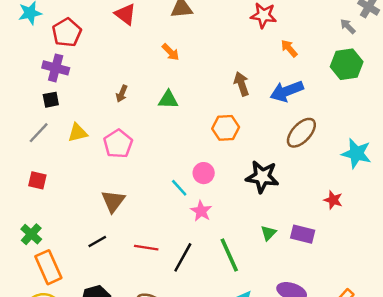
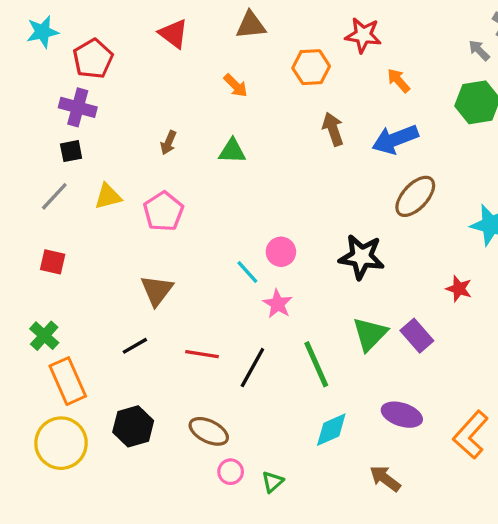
orange hexagon: (226, 128) -> (311, 67), moved
green triangle: (268, 233) -> (370, 334), size x1.6
purple rectangle: (303, 234) -> (417, 336), turned 35

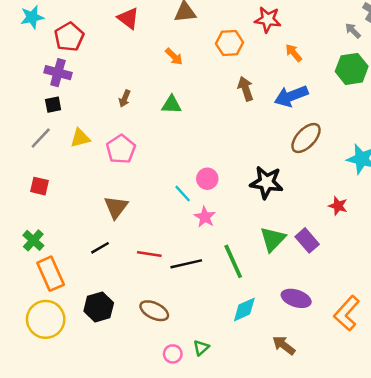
black line: (252, 368) -> (186, 264), turned 48
pink circle: (231, 472) -> (173, 354), moved

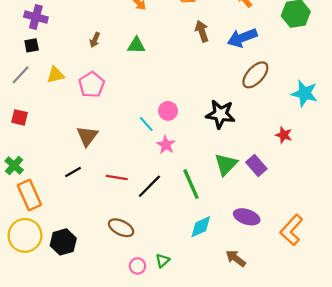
black line: (186, 264) -> (149, 186), turned -32
black hexagon: (99, 307) -> (63, 242), moved

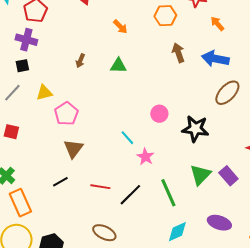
blue arrow: (242, 38) -> (215, 59), turned 32
pink pentagon: (92, 85) -> (66, 114), moved
pink circle: (168, 111) -> (159, 114), moved

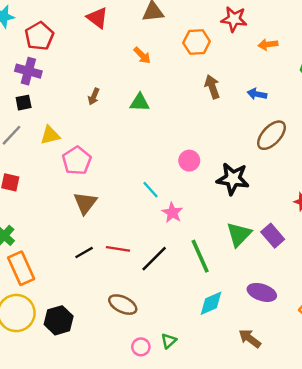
orange arrow: (217, 24) -> (268, 44), moved, turned -56
blue arrow: (215, 59) -> (257, 94), size x0.6
black line: (60, 182) -> (84, 253), moved

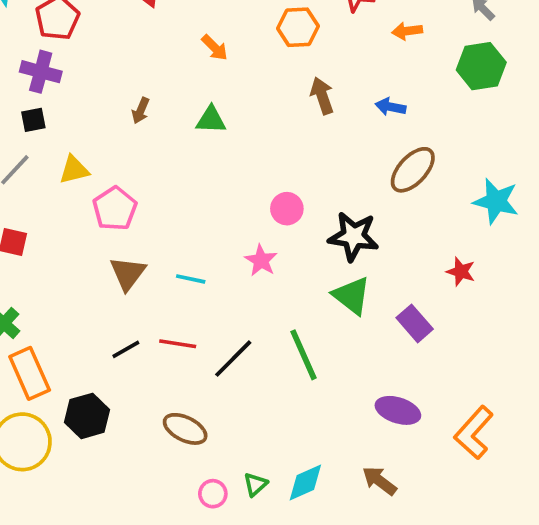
cyan line: (151, 190) -> (191, 279), moved, turned -36
pink star: (172, 213) -> (261, 260), moved
green triangle: (239, 234) -> (352, 296), moved, turned -36
cyan diamond: (211, 303) -> (305, 483), moved
black hexagon: (59, 320) -> (87, 416), moved

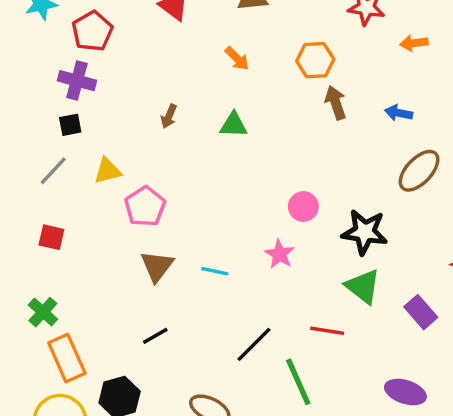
orange hexagon: (298, 27) -> (315, 60), moved
red line: (178, 344) -> (327, 331), moved
green line: (304, 355) -> (298, 382), moved

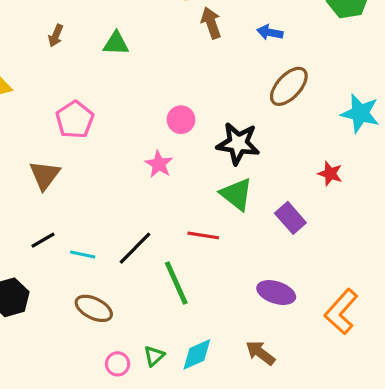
pink pentagon: (145, 207) -> (75, 120), moved
cyan line: (215, 271) -> (83, 254), moved

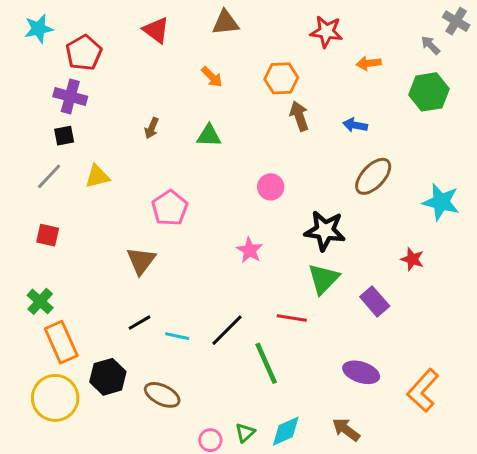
pink circle: (181, 120) -> (271, 187), moved
green triangle: (237, 194) -> (323, 279), turned 36
brown ellipse: (94, 308) -> (162, 395), moved

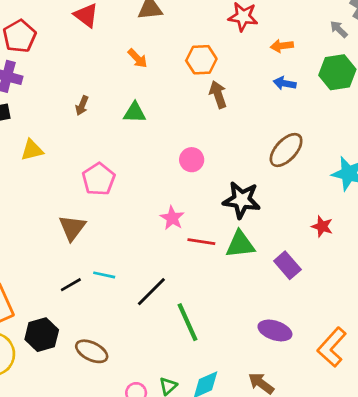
blue arrow: (355, 125) -> (285, 83), moved
green triangle: (323, 279) -> (240, 244), turned 40
red line: (292, 318) -> (201, 242), moved
cyan line: (177, 336) -> (104, 275), moved

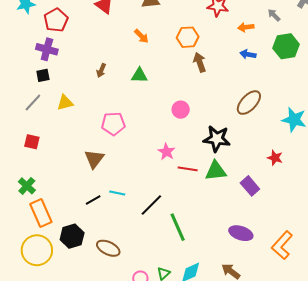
gray arrow: (339, 29) -> (274, 15), moved
pink pentagon: (99, 179) -> (113, 124), turned 30

